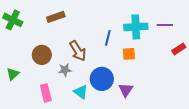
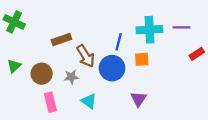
brown rectangle: (56, 17) -> (61, 40), moved
brown circle: (42, 55) -> (42, 74), moved
green triangle: (13, 74) -> (14, 66), moved
blue circle: (102, 79) -> (112, 68), moved

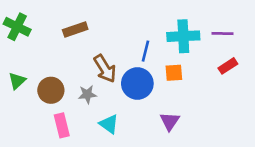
brown rectangle: (61, 40) -> (75, 29), moved
red rectangle: (197, 54) -> (228, 66), moved

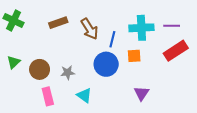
red rectangle: (228, 66) -> (176, 51), size x1.6
brown arrow: (105, 69) -> (89, 29), moved
purple triangle: (170, 121) -> (141, 93), moved

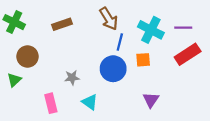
cyan cross: (141, 28) -> (151, 30), turned 30
brown arrow: (89, 29) -> (109, 19), moved
green triangle: (14, 62) -> (14, 80), moved
brown circle: (40, 69) -> (28, 56), moved

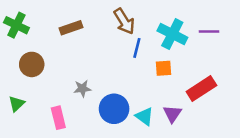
red rectangle: (188, 54) -> (201, 89), moved
blue circle: (113, 69) -> (114, 109), moved
green triangle: (14, 80) -> (16, 104), moved
cyan triangle: (90, 102) -> (144, 116), moved

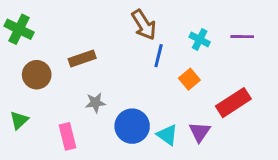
brown rectangle: (71, 28) -> (82, 59), moved
cyan cross: (172, 34) -> (200, 39), size x0.6
orange square: (163, 68) -> (189, 79), turned -36

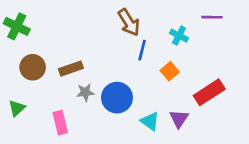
purple line: (242, 37) -> (212, 17), moved
brown rectangle: (82, 59) -> (71, 69), moved
blue circle: (132, 126) -> (117, 98), moved

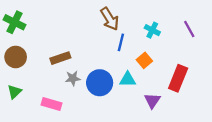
purple line: (212, 17) -> (189, 29), moved, turned 60
brown circle: (33, 67) -> (16, 57), moved
red rectangle: (209, 92) -> (178, 78), turned -35
cyan triangle: (150, 121) -> (128, 79), moved, turned -36
pink rectangle: (60, 123) -> (51, 104), turned -60

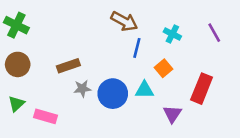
brown arrow: (110, 19) -> (124, 21), turned -30
pink rectangle: (51, 104) -> (46, 116), moved

